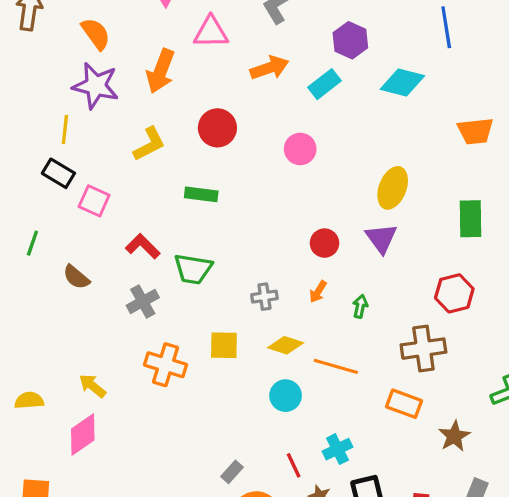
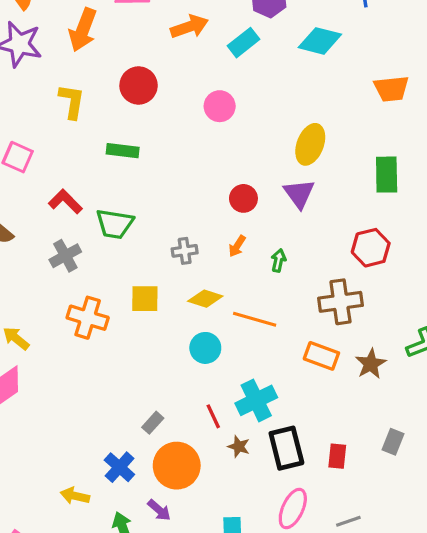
yellow L-shape: (149, 144) -> (72, 101), turned -54
brown star: (454, 436) -> (371, 364), moved
cyan cross: (337, 449) -> (256, 400), size x1.4

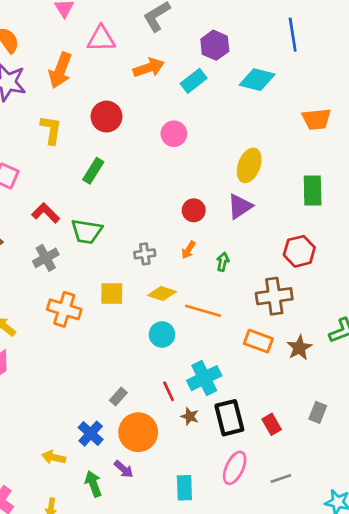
green rectangle: (123, 151) -> (93, 171), turned -65
purple triangle: (299, 194) -> (240, 206), turned 32
red rectangle: (337, 456) -> (272, 424), turned -36

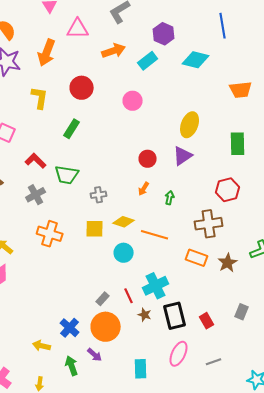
gray cross: (145, 254) -> (99, 195), moved
yellow square: (112, 294) -> (95, 229), moved
gray rectangle: (118, 397) -> (103, 299), moved

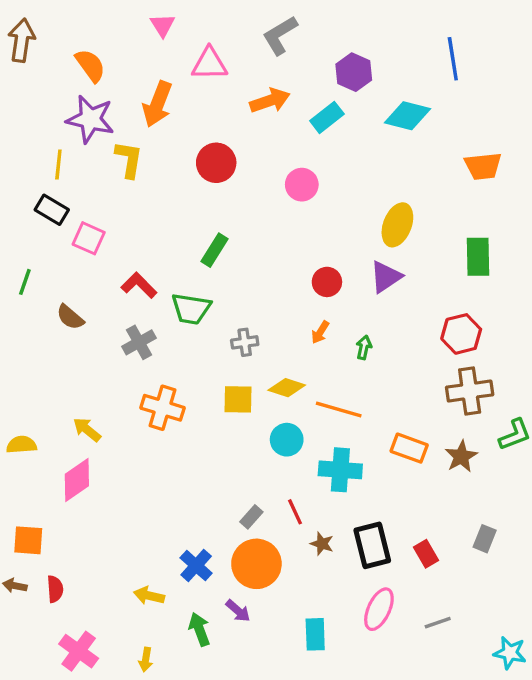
yellow L-shape: (40, 98) -> (129, 159), moved
green rectangle: (72, 129) -> (214, 250), moved
brown cross: (209, 224) -> (470, 391), moved
cyan cross: (156, 286) -> (340, 470), moved, turned 30

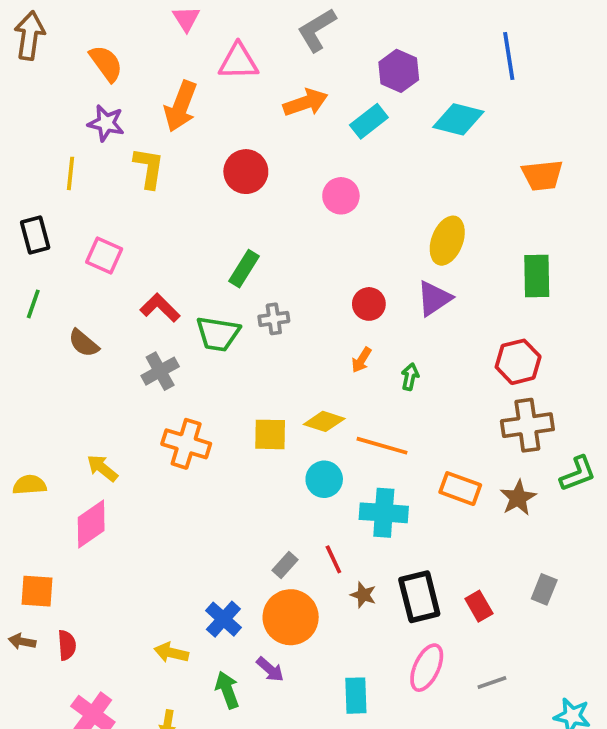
purple star: (90, 119) -> (106, 123), size x0.7
black rectangle: (52, 210) -> (35, 235), moved, turned 44
gray cross: (245, 342) -> (274, 319), moved

